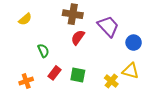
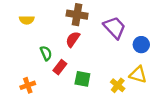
yellow semicircle: (25, 19) -> (27, 20), turned 40
red semicircle: (78, 37) -> (73, 39), moved
red rectangle: (55, 73) -> (60, 67), moved

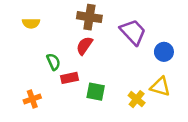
red rectangle: (60, 67) -> (70, 78), turned 40

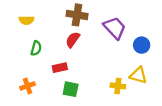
green semicircle: (53, 62) -> (36, 48), moved, turned 40
green square: (96, 92) -> (71, 89), moved
yellow cross: (137, 99) -> (118, 86), turned -32

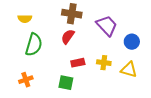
green semicircle: (36, 48) -> (34, 45), size x1.6
red rectangle: (60, 68) -> (78, 63), moved
yellow cross: (118, 86) -> (104, 63), moved

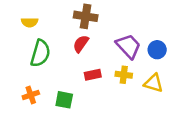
purple trapezoid: (107, 26) -> (128, 46), moved
green square: (66, 83) -> (64, 100), moved

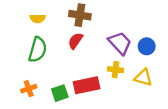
yellow semicircle: (30, 22) -> (38, 18), moved
red rectangle: (93, 75) -> (87, 85), moved, size x1.6
green square: (64, 100) -> (60, 93), turned -30

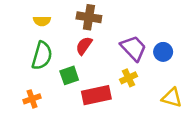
yellow cross: (115, 70) -> (128, 78), turned -32
yellow triangle: (143, 77) -> (172, 98), moved
green square: (60, 93) -> (69, 75), moved

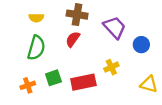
purple trapezoid: (133, 48) -> (115, 27), moved
green square: (69, 75) -> (53, 78), moved

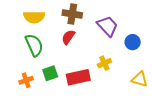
yellow semicircle: (36, 18) -> (34, 17), size x1.5
green semicircle: (36, 48) -> (34, 45), turned -40

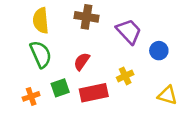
yellow semicircle: (34, 17) -> (41, 20), turned 85
red semicircle: (68, 37) -> (82, 61), moved

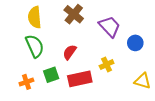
brown cross: (87, 17) -> (74, 14), turned 30

